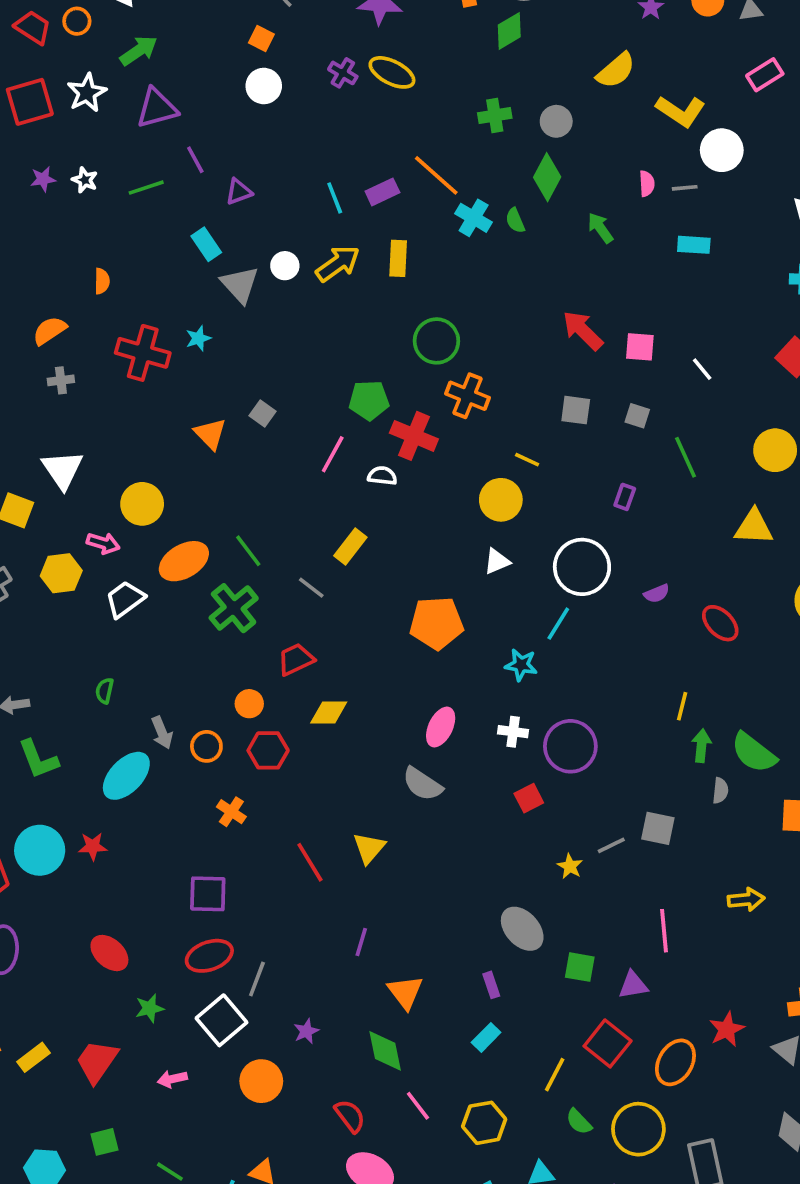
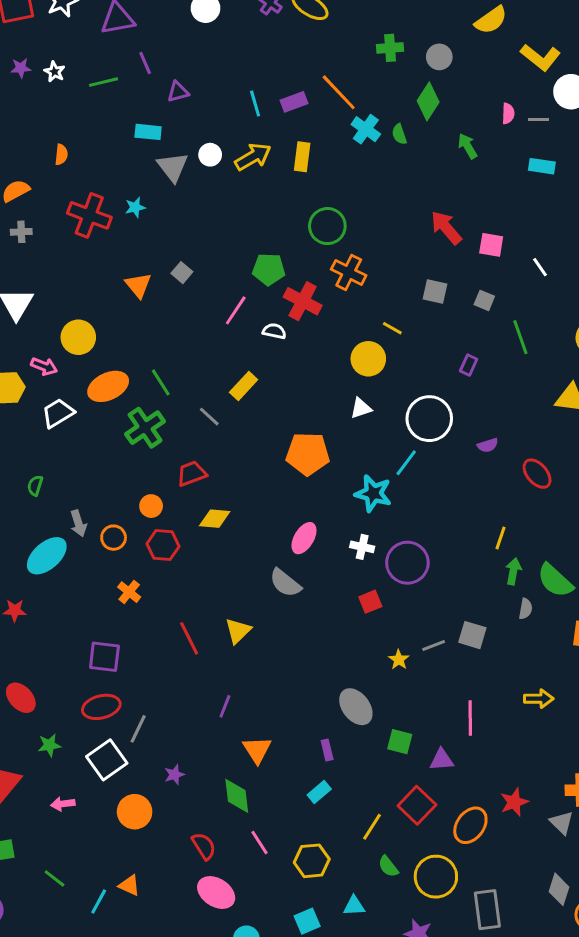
cyan rectangle: (206, 244) -> (148, 132), turned -55
cyan star: (521, 665) -> (373, 493), size x1.4

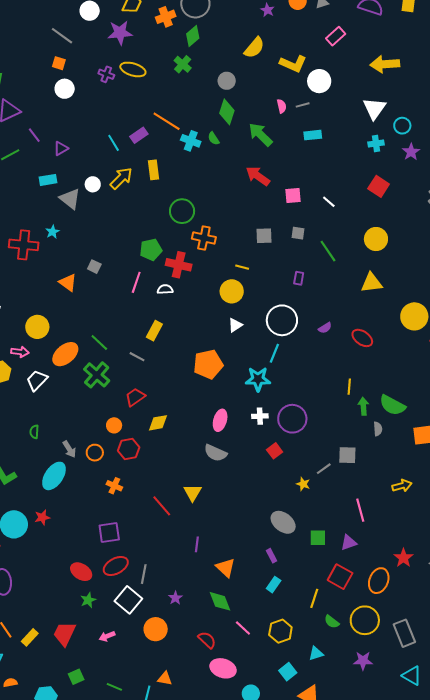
green cross: (390, 48) -> (183, 64), moved, turned -30
green arrow: (467, 146) -> (260, 135), size x1.5
red arrow: (446, 228) -> (258, 176), moved
red ellipse: (21, 698) -> (81, 572), moved

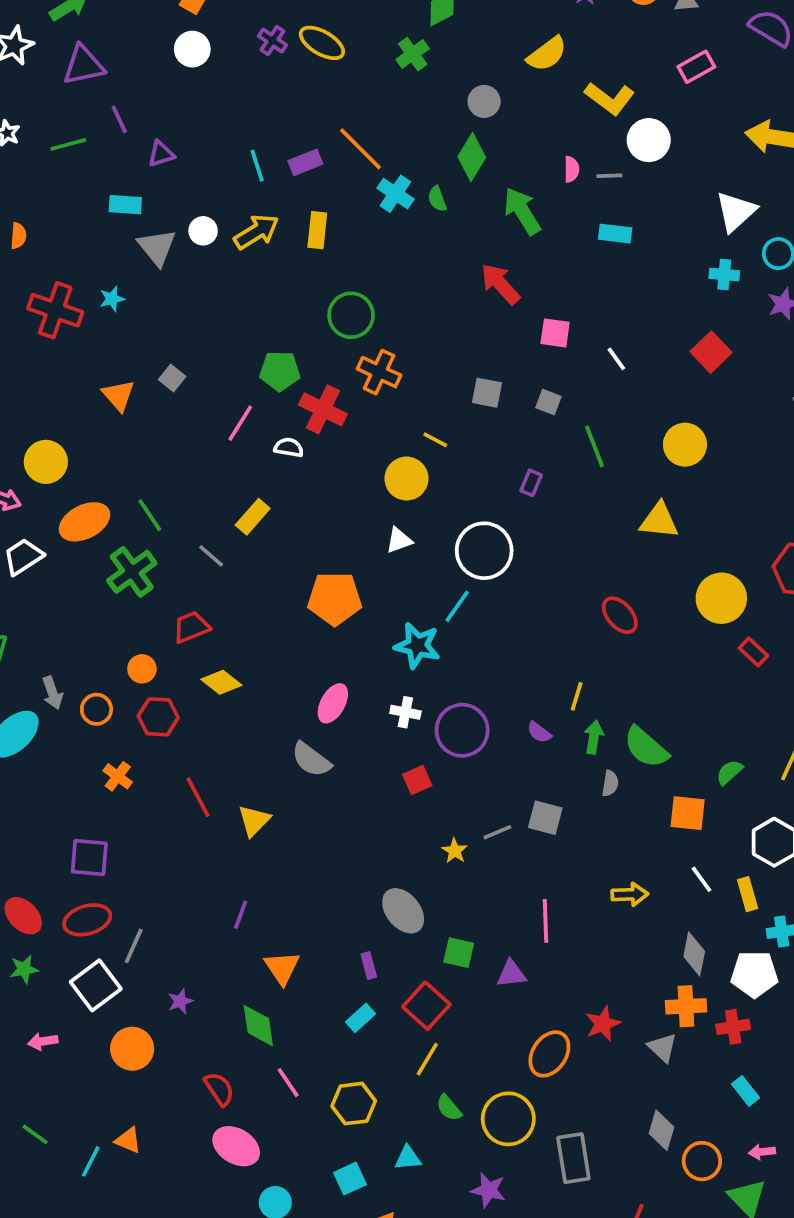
purple semicircle: (325, 328) -> (539, 732), moved, turned 56
yellow diamond: (158, 423) -> (221, 682), turned 35
red line: (162, 506) -> (198, 797), moved
red square: (340, 577) -> (426, 1006), moved

